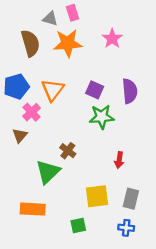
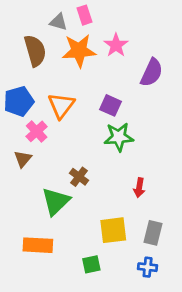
pink star: (112, 39) -> (116, 45), moved
purple semicircle: (130, 91) -> (152, 73), moved, turned 30

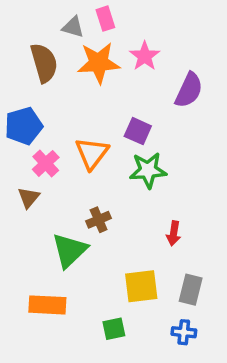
orange triangle: (61, 105) -> (92, 153), moved
brown cross: (79, 177) -> (99, 220), turned 30

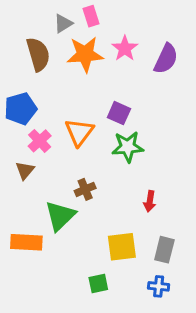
gray triangle: (73, 27) -> (63, 23), turned -48
purple semicircle: (189, 90) -> (166, 59), moved
orange rectangle: (47, 305) -> (26, 242), moved

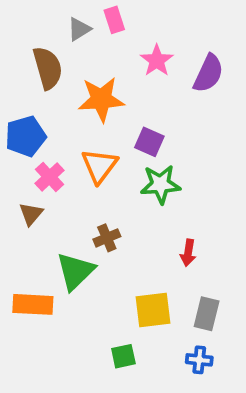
orange star: (85, 54) -> (101, 99), moved

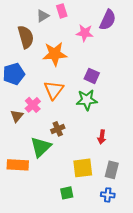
pink star: (157, 60) -> (85, 33), turned -30
purple semicircle: (208, 73) -> (108, 20), moved
purple square: (149, 142) -> (92, 76), moved
pink cross: (50, 177) -> (33, 105), moved

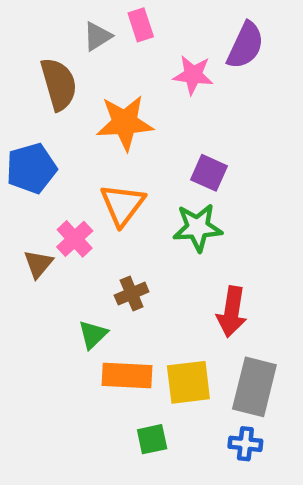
red arrow: (102, 137) -> (232, 312), size x1.5
green triangle: (41, 147) -> (93, 334), size x0.6
orange rectangle: (18, 165) -> (127, 375), moved
gray rectangle: (112, 170) -> (254, 387), size x1.4

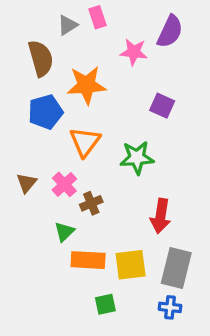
blue pentagon: (31, 168) -> (45, 112), moved
purple square: (209, 173) -> (162, 106), moved
pink cross: (75, 239) -> (64, 184), moved

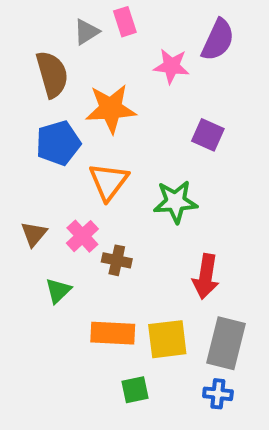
brown cross: (91, 203) -> (117, 260), turned 35
green triangle: (64, 232) -> (58, 291), moved

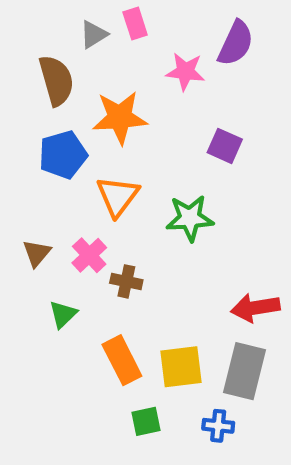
red arrow: (206, 276) -> (255, 308), moved, turned 72
orange rectangle: (113, 333) -> (122, 360), turned 60
blue cross: (218, 394) -> (218, 426), moved

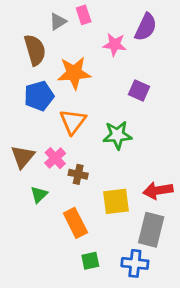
brown triangle: (37, 253) -> (23, 157), size x1.4
yellow square: (181, 367) -> (116, 201), moved
blue cross: (218, 426) -> (135, 263), size x1.4

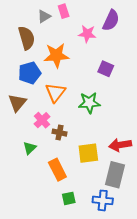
brown triangle: (23, 157) -> (17, 103), moved

